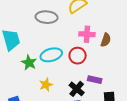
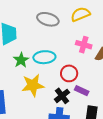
red circle: (78, 56) -> (69, 73), moved
yellow star: (46, 85) -> (33, 85), size x1.6

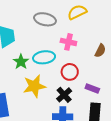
pink cross: (84, 45) -> (68, 42), moved
purple rectangle: (82, 91) -> (92, 88), moved

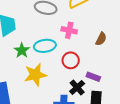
black cross: (64, 95) -> (77, 87), moved

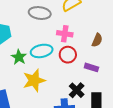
red circle: (71, 60) -> (68, 55), moved
purple rectangle: (93, 77) -> (91, 67), moved

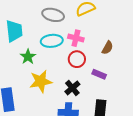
cyan ellipse: (42, 51) -> (52, 41), moved
black cross: (77, 90) -> (72, 88), moved

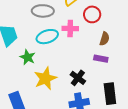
brown semicircle: (107, 48) -> (104, 39), moved
red circle: (77, 59) -> (92, 14), moved

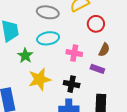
pink cross: (70, 28) -> (74, 53), moved
black cross: (78, 78) -> (72, 84), turned -35

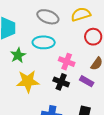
black cross: (72, 84) -> (61, 82), moved

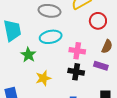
yellow star: (28, 81) -> (43, 78), size x0.7

